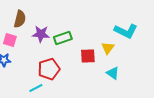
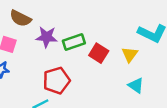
brown semicircle: (20, 19) -> (20, 18), turned 102
red square: (88, 56) -> (99, 53), moved, turned 35

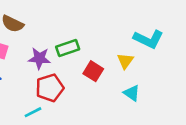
purple star: (47, 37) -> (39, 58), moved
red square: (99, 53) -> (93, 71), moved

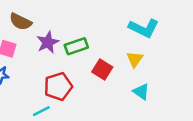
cyan L-shape: (148, 39) -> (144, 28), moved
purple star: (39, 58) -> (48, 42), moved, turned -30

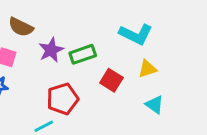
cyan L-shape: (144, 28) -> (136, 34), moved
yellow triangle: (135, 59) -> (147, 69), turned 36

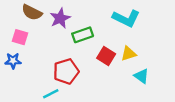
purple star: (51, 50) -> (60, 18), moved
yellow triangle: (147, 69) -> (129, 54), moved

